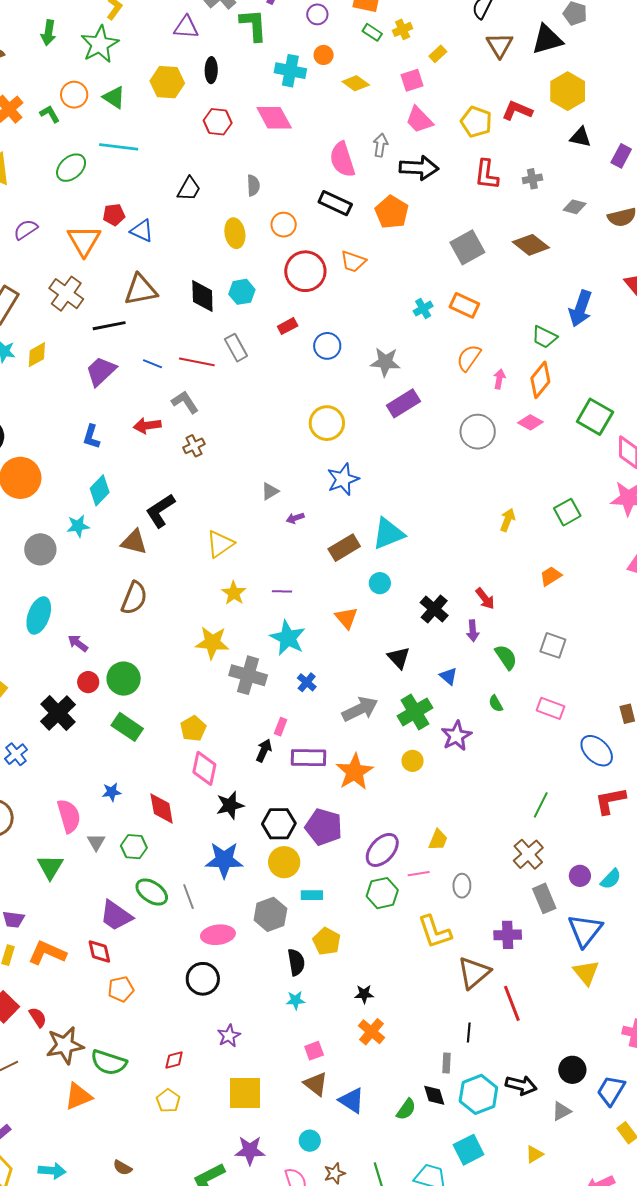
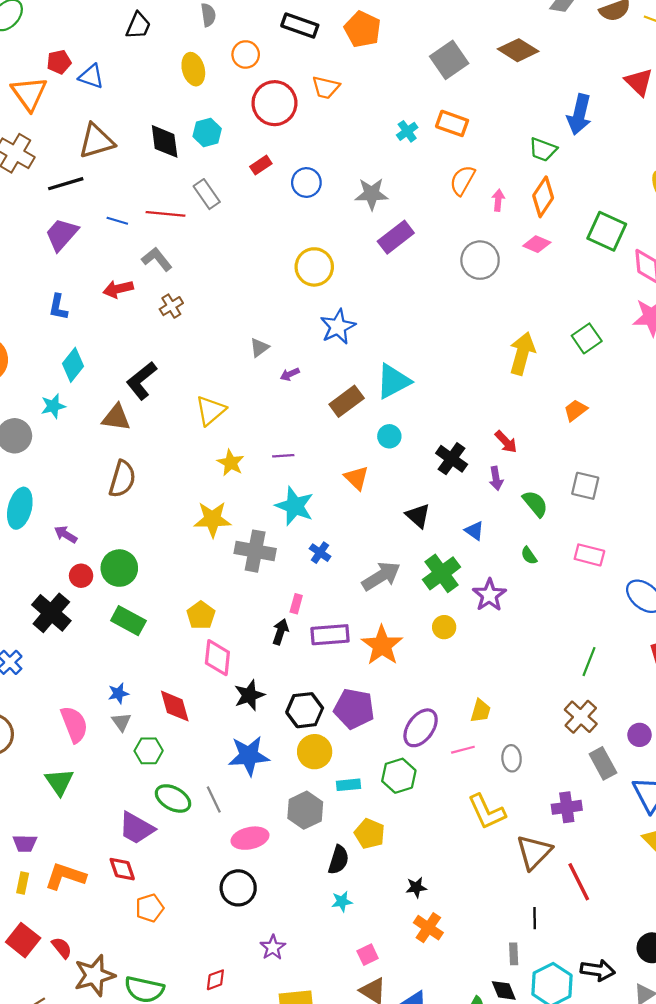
yellow arrow: (508, 520) -> (522, 353), size x1.6
gray triangle: (96, 842) -> (121, 722), moved
green hexagon: (382, 893) -> (399, 776), moved
black semicircle: (296, 962) -> (339, 860), turned 32

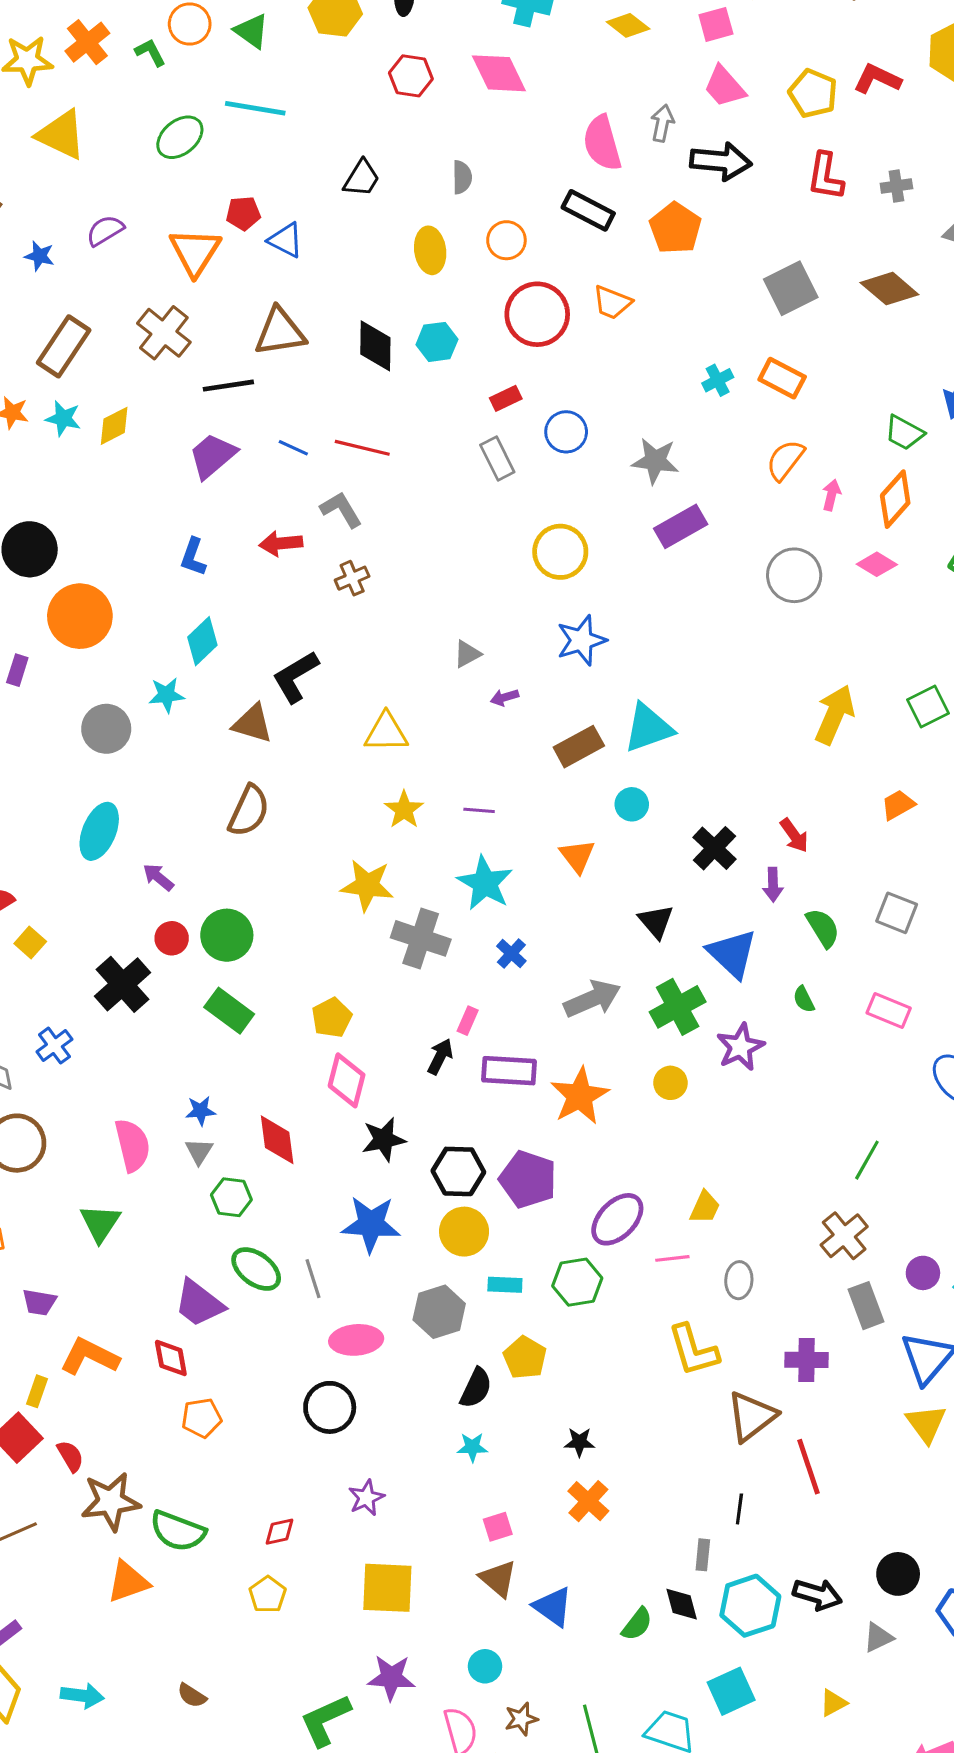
gray rectangle: (207, 194) -> (497, 458), moved
yellow triangle: (211, 411) -> (386, 732), turned 32
blue triangle: (474, 531) -> (732, 954), size x1.8
yellow rectangle: (23, 883) -> (37, 1391), moved

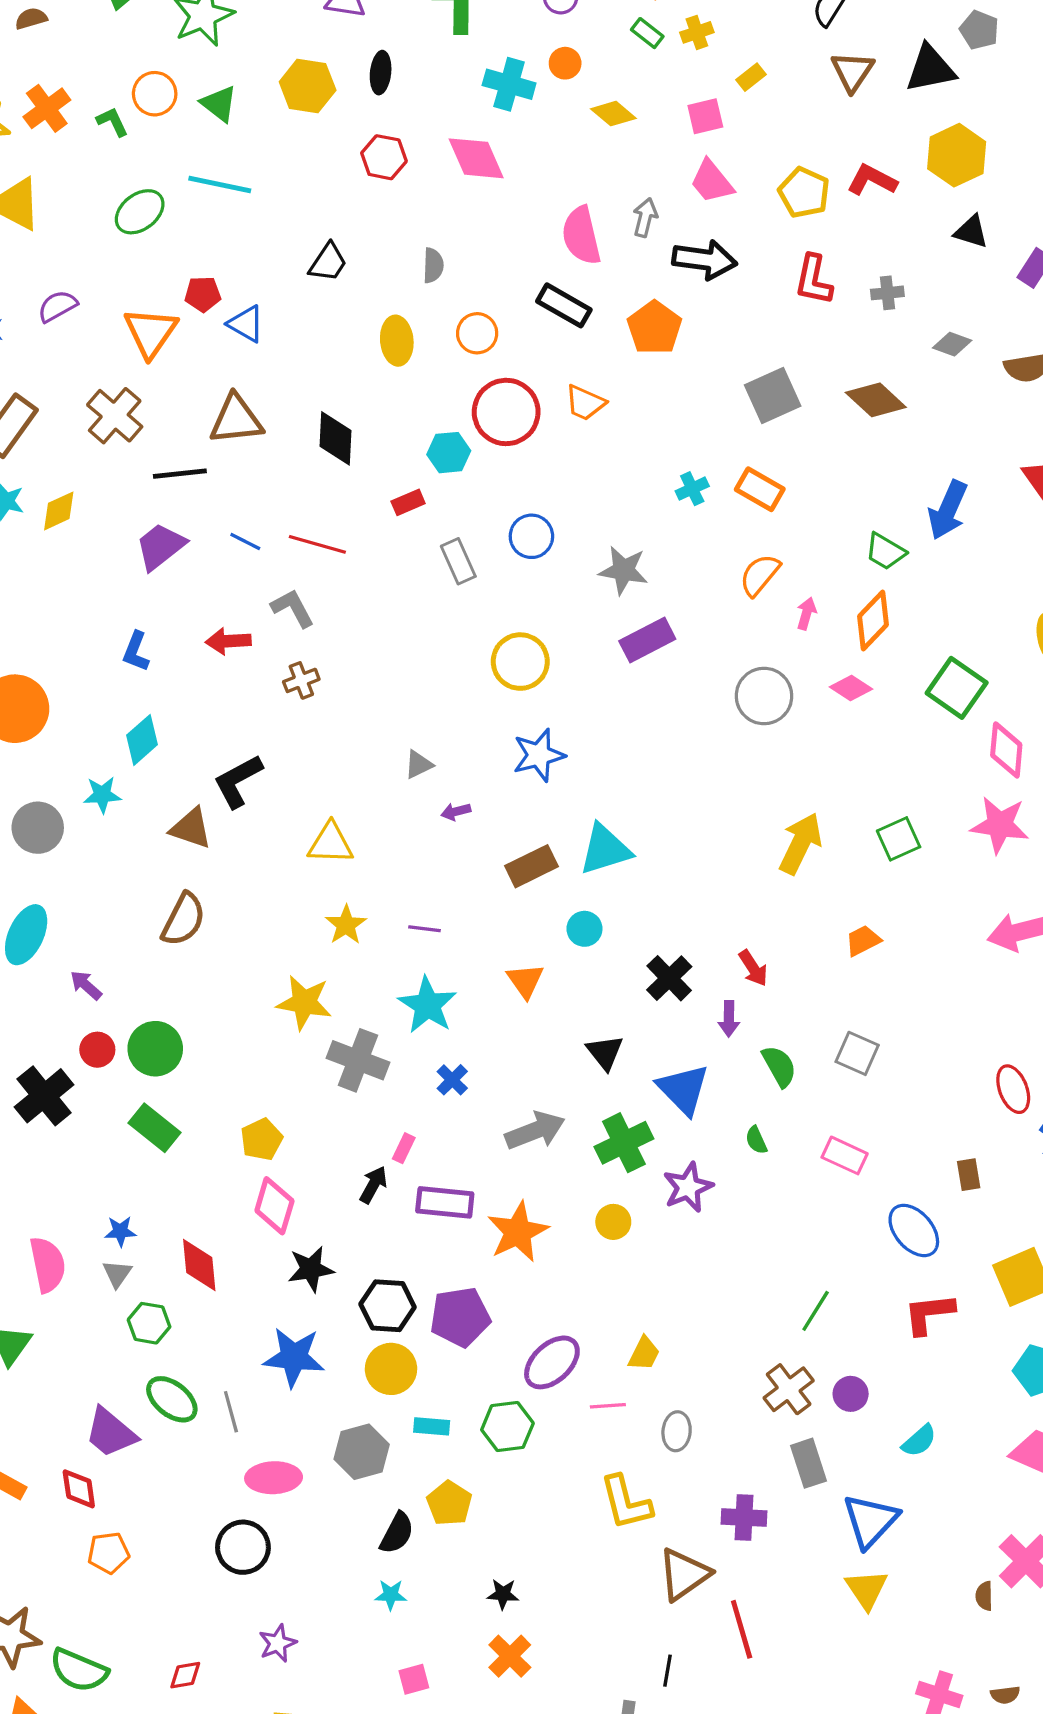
cyan hexagon: (437, 342) -> (449, 453), moved
red rectangle: (506, 398) -> (408, 502), moved
purple pentagon: (528, 1179) -> (460, 1317), turned -30
purple circle: (923, 1273) -> (851, 1394), moved

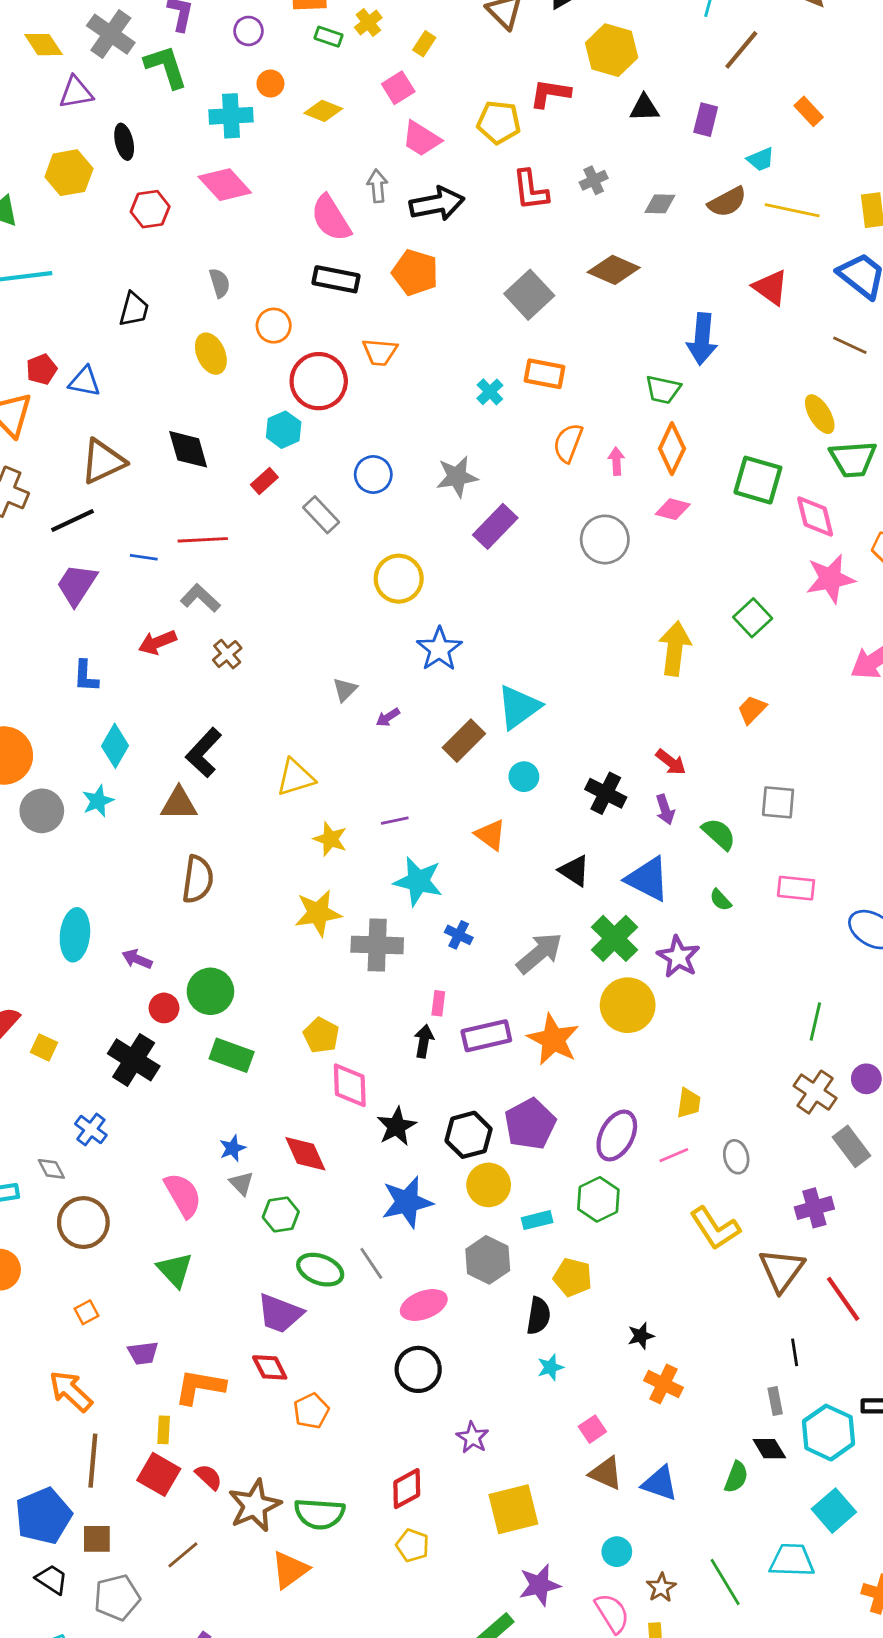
gray circle: (38, 828) -> (42, 811), moved
yellow circle: (613, 1222) -> (628, 1005), size x1.8
red diamond: (185, 1675) -> (407, 1489), size x1.4

